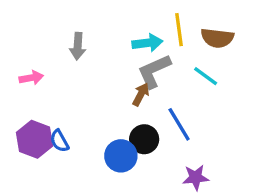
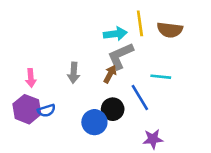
gray arrow: (78, 46) -> (74, 73), moved
cyan line: (206, 76) -> (161, 77), moved, turned -30
pink arrow: (31, 78) -> (31, 78), moved, turned 96
blue semicircle: (59, 141) -> (46, 110), turned -78

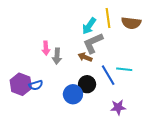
cyan arrow: (115, 34) -> (89, 26), turned 132
brown arrow: (110, 74) -> (85, 57), turned -96
cyan line: (161, 77) -> (124, 69), moved
pink arrow: (31, 78) -> (46, 48), moved

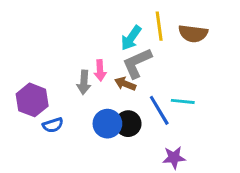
pink arrow: (46, 48) -> (100, 70), moved
purple hexagon: (21, 84) -> (32, 100), moved
blue circle: (73, 94) -> (107, 124), moved

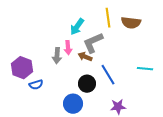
cyan arrow: (131, 38) -> (77, 27), moved
cyan line: (183, 101) -> (145, 69), moved
blue circle: (107, 124) -> (73, 104), moved

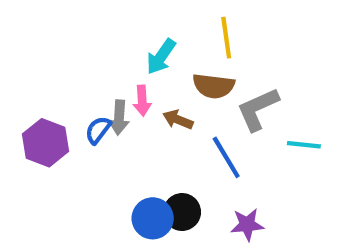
brown semicircle: (131, 23) -> (214, 86), moved
gray L-shape: (93, 43) -> (258, 109), moved
black circle: (87, 84) -> (182, 212), moved
blue semicircle: (36, 85) -> (98, 130), moved, turned 144

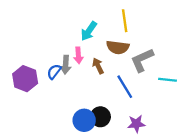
brown arrow: (178, 120) -> (98, 66), turned 42

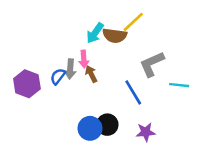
yellow line: (125, 21) -> (133, 22), turned 55
brown semicircle: (118, 47) -> (115, 36), moved
brown arrow: (98, 66) -> (91, 74), moved

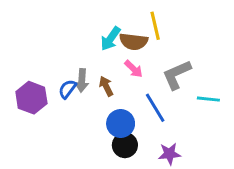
yellow line: (133, 22) -> (155, 26), turned -60
pink arrow: (84, 59) -> (134, 69), moved, turned -42
blue circle: (90, 128) -> (121, 124), moved

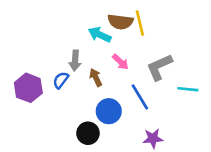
cyan arrow: (111, 39) -> (100, 35), turned 80
brown semicircle: (134, 42) -> (120, 22), moved
gray arrow: (82, 80) -> (75, 61), moved
black circle: (125, 145) -> (88, 133), moved

